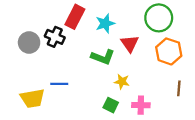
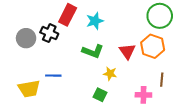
green circle: (159, 18) -> (160, 16), moved
red triangle: (130, 44) -> (127, 51), moved
pink cross: (141, 105) -> (143, 95), moved

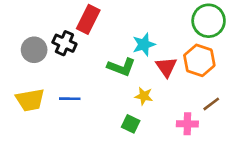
cyan star: (95, 21) -> (144, 44), moved
brown line: (162, 80) -> (211, 104), turned 48
yellow trapezoid: (29, 89) -> (30, 100), moved

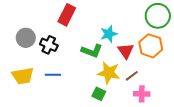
black cross: (64, 43) -> (49, 45), moved
yellow star: (144, 96) -> (109, 73), size x1.6
brown line: (211, 104) -> (132, 76), moved

